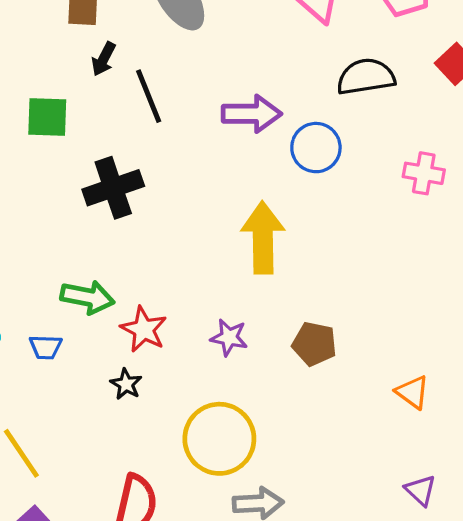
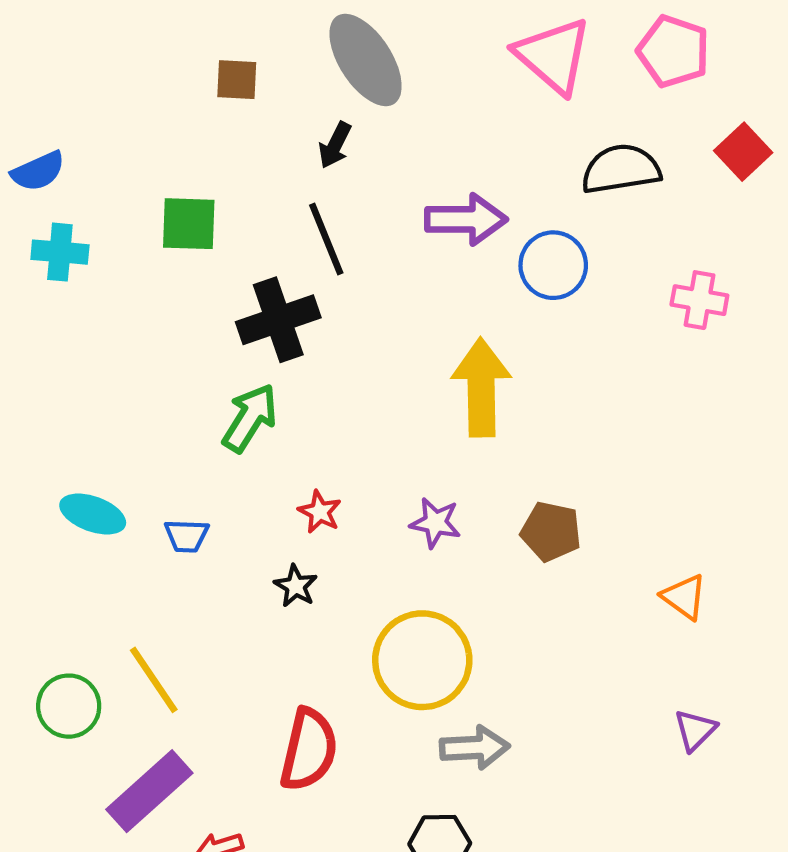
black arrow: (104, 59) -> (335, 145), moved
black line: (149, 96) -> (326, 239), moved
green arrow: (87, 297) -> (250, 418), moved, turned -69
red star: (144, 329) -> (320, 512), size x0.7
purple triangle: (421, 490) -> (695, 730), turned 32

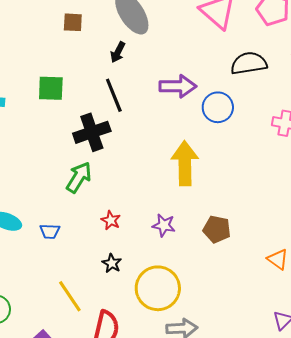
black star: (296, 586) -> (112, 263), moved
yellow line: (154, 680) -> (70, 296), moved

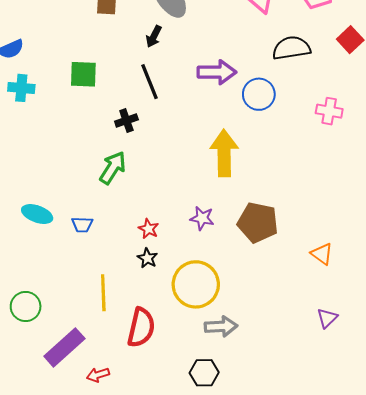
black cross: (92, 132) -> (126, 121), size x0.6
red star: (111, 220) -> (148, 229), moved
brown pentagon: (217, 229) -> (258, 222), size x1.4
yellow line: (70, 296) -> (103, 293), turned 32

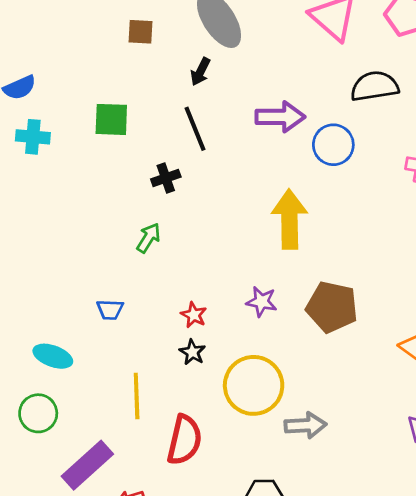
green arrow: (113, 168) -> (149, 238), size x0.7
cyan ellipse: (37, 214) -> (53, 356), moved
gray arrow: (221, 326) -> (305, 425), moved

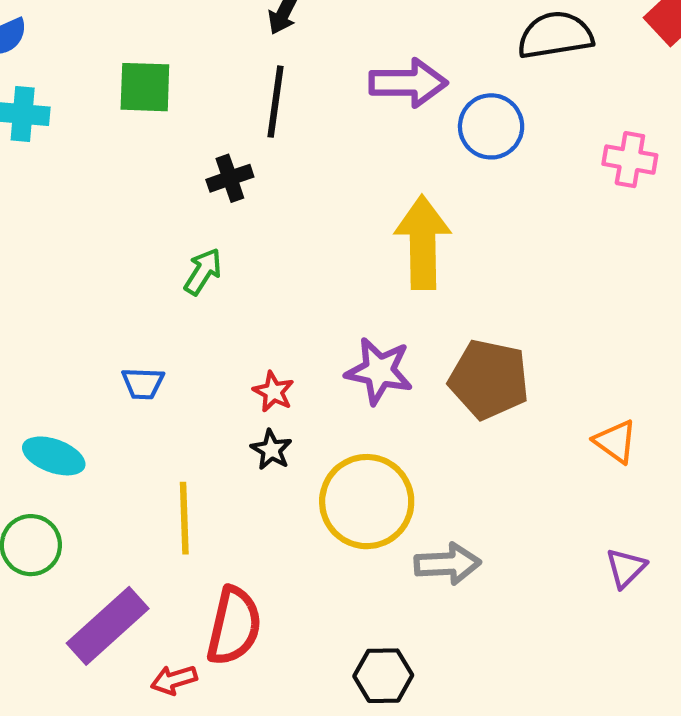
black line: (195, 129) -> (275, 102), turned 30
purple star: (262, 302) -> (379, 371), size x1.4
red semicircle: (184, 440) -> (234, 626), moved

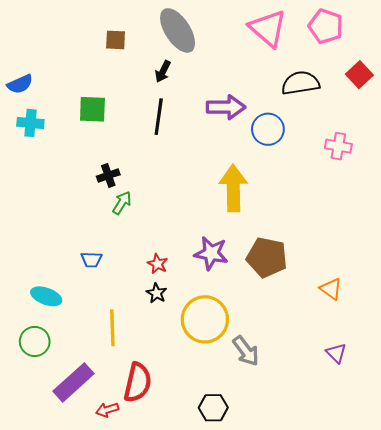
black cross: (230, 178) -> (108, 175), moved
gray arrow: (448, 564) -> (246, 351), turned 56
purple triangle: (626, 568) -> (336, 353), turned -30

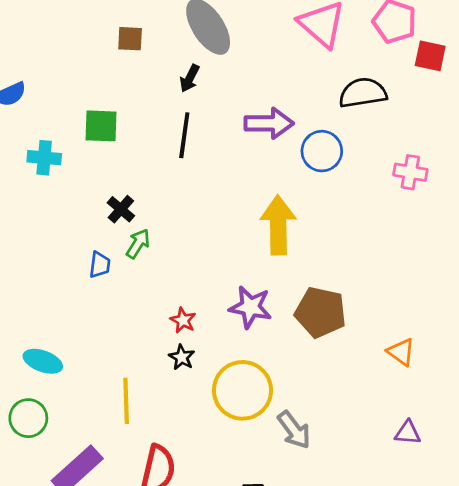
red square: (359, 75) -> (430, 56), moved, turned -35
cyan cross: (30, 123) -> (44, 158), moved
black cross: (108, 175) -> (121, 209), turned -30
blue trapezoid: (91, 260) -> (100, 265), moved, turned -85
purple triangle: (336, 353) -> (408, 433), turned -40

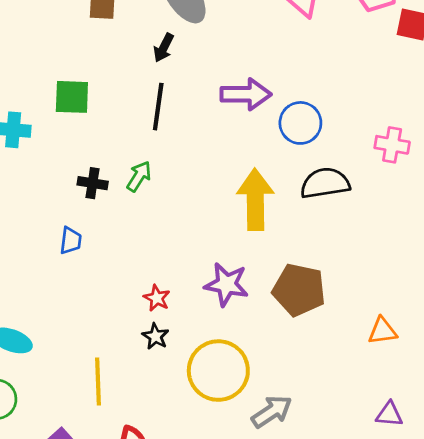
black semicircle: (363, 93) -> (325, 183), moved
black cross: (121, 209) -> (93, 183), turned -32
green arrow: (138, 244) -> (139, 176), moved
orange triangle: (401, 352) -> (382, 331), turned -44
gray arrow: (294, 430) -> (272, 412), turned -87

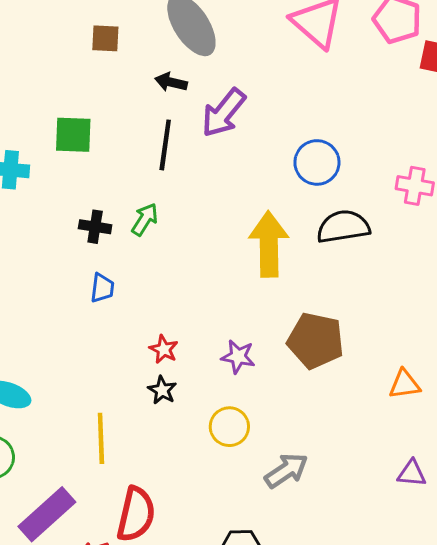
black arrow: (164, 48) -> (171, 82), turned 76
purple arrow: (246, 94) -> (224, 113), moved, turned 129
blue trapezoid: (71, 241) -> (102, 288), moved
purple star: (227, 284) -> (238, 357), moved, size x0.7
yellow circle: (218, 371) -> (229, 427), size x0.6

